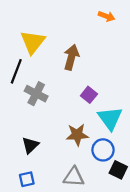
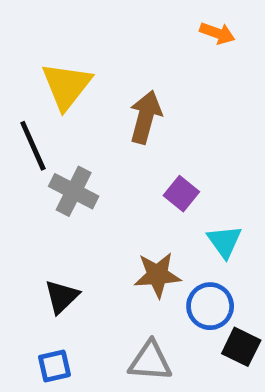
black line: (16, 71) -> (33, 146), turned -45
cyan triangle: (110, 118) -> (224, 241), size x0.7

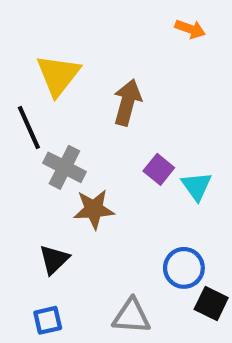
cyan triangle: (224, 241) -> (196, 186), moved
brown star: (157, 275) -> (94, 209), moved

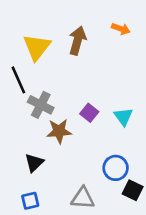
orange arrow: (190, 29) -> (121, 29), moved
brown arrow: (127, 102) -> (77, 41), moved
purple square: (159, 169) -> (89, 113), moved

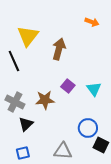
brown arrow: (77, 41) -> (59, 49), moved
gray cross: (41, 105) -> (15, 102), moved

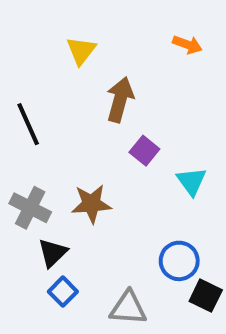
yellow triangle: (28, 36) -> (81, 51), moved, size x0.7
purple square: (68, 86) -> (144, 151), moved
blue square: (23, 153) -> (63, 292), moved, turned -32

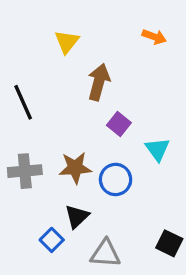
gray cross: (30, 208) -> (25, 171), turned -32
black triangle: (53, 253) -> (77, 216), moved
blue circle: (179, 261) -> (116, 179), moved

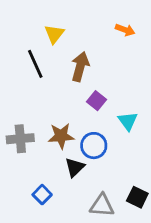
black line: (23, 102) -> (35, 64), moved
black triangle: (77, 216) -> (75, 167), moved
gray triangle: (105, 253) -> (102, 205), moved

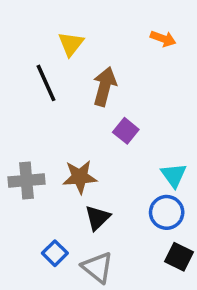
cyan triangle: (128, 121) -> (174, 175), moved
blue circle: (94, 146) -> (167, 212), moved
gray triangle: (102, 205) -> (97, 267), moved, turned 35

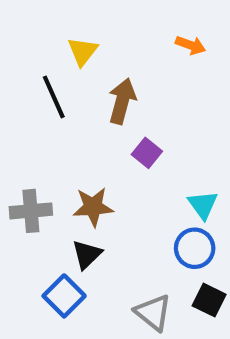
black triangle: (97, 218) -> (87, 254), moved
blue square: (55, 253) -> (64, 296), size x1.4
gray triangle: (97, 267) -> (153, 313), moved

